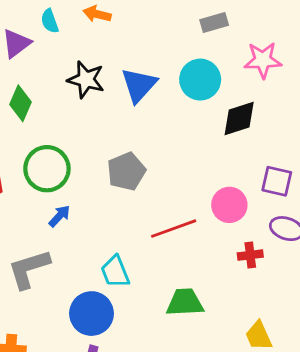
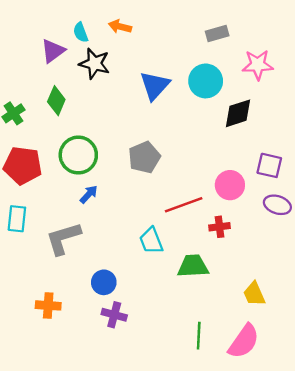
black star: (86, 80) -> (95, 64), moved
red cross: (250, 255) -> (220, 227), moved
cyan trapezoid: (115, 272) -> (151, 241), moved
blue circle: (92, 314) -> (104, 282), moved, size x0.7

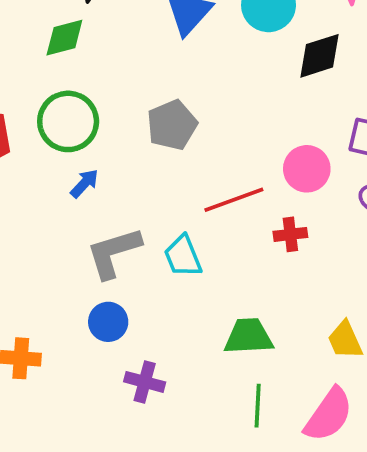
green diamond: (56, 101) -> (64, 38), moved, turned 52
gray L-shape: (63, 238) -> (114, 253), moved
green trapezoid: (193, 266) -> (248, 336), moved
purple cross: (114, 315) -> (145, 382), moved

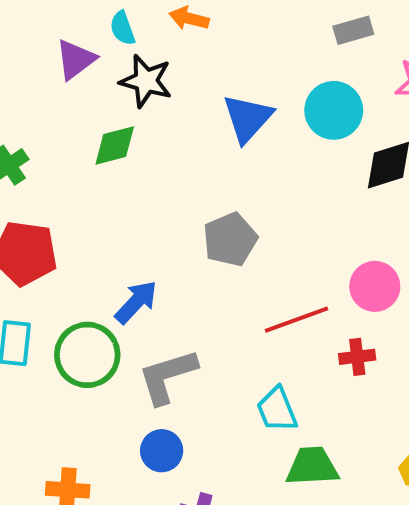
green circle: (68, 121) -> (87, 355), moved
blue arrow: (84, 183) -> (136, 302), size x1.4
cyan trapezoid: (183, 256) -> (277, 410), moved

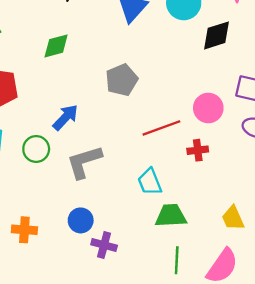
green diamond: (115, 146) -> (56, 46), moved
green circle: (87, 355) -> (36, 149), size x0.7
blue circle: (162, 451) -> (81, 220), moved

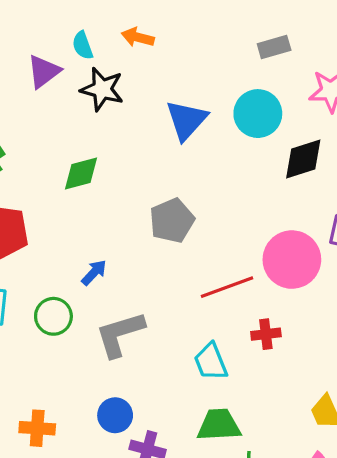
pink circle: (208, 108) -> (292, 260), size x1.4
blue arrow: (65, 117) -> (94, 273), size x0.7
red cross: (198, 150) -> (266, 334), moved
green trapezoid: (171, 216) -> (219, 425), moved

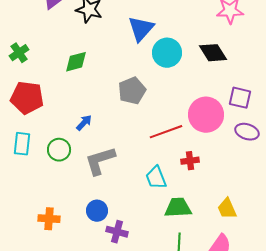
cyan circle: (258, 114) -> (167, 53), moved
black diamond: (303, 159) -> (213, 53), turned 76
green trapezoid: (219, 425) -> (178, 208), moved

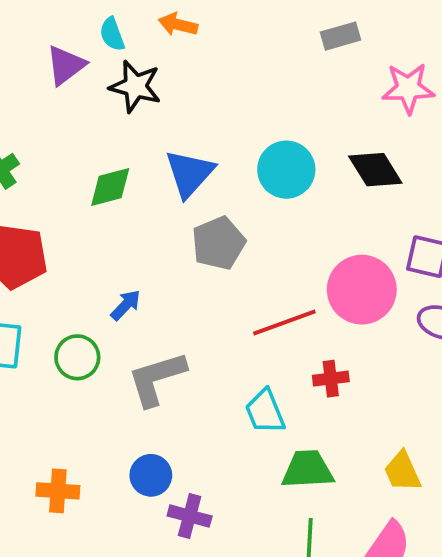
blue triangle: (141, 29) -> (190, 173), moved

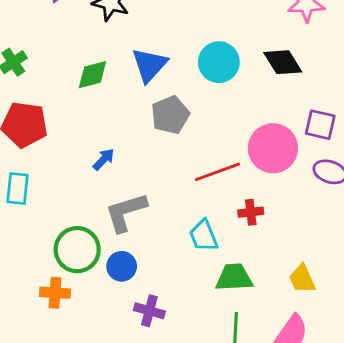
green circle: (77, 357) -> (77, 250), moved, size x1.4
blue circle: (151, 475) -> (122, 266), moved

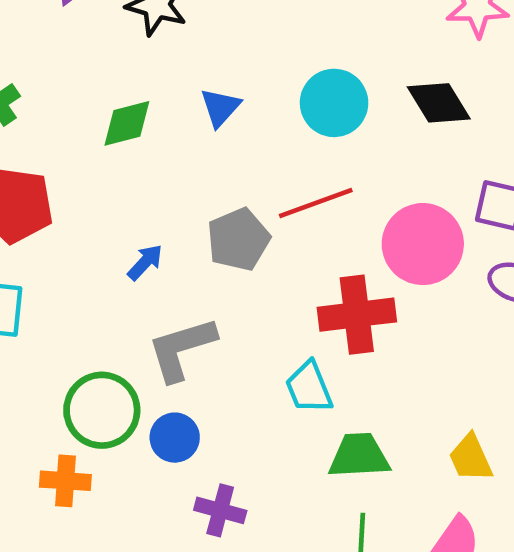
blue triangle: (149, 65) -> (220, 107), size x0.7
gray pentagon: (170, 115) -> (238, 239), moved
red line: (217, 172) -> (316, 203), moved
red cross: (251, 212) -> (357, 315), moved, size x1.8

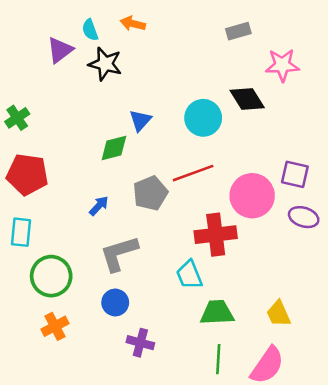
black diamond: (439, 103) -> (247, 99), moved
green diamond: (127, 123) -> (114, 148), moved
green circle: (102, 410) -> (51, 276), moved
orange cross: (65, 481) -> (55, 326), turned -32

